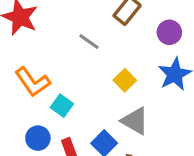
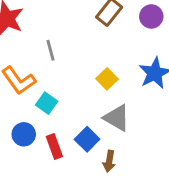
purple circle: (169, 32) -> (151, 16), moved
gray line: (89, 42) -> (51, 50), moved, turned 40

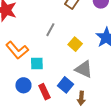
gray line: (51, 50) -> (50, 30), moved, turned 48
cyan square: (47, 103) -> (37, 64), turned -32

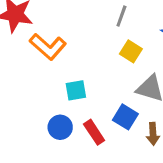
gray line: (50, 30) -> (121, 16), moved
orange L-shape: (17, 50) -> (48, 47), moved

